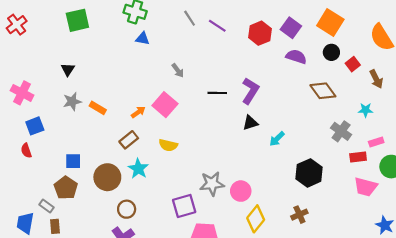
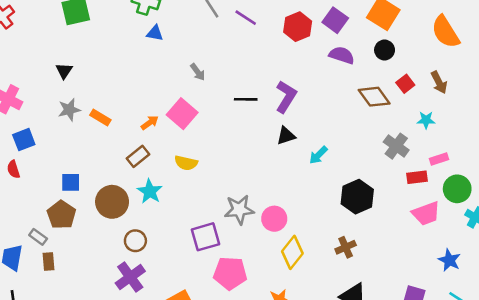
red square: (353, 64) -> (405, 84), moved
pink trapezoid: (366, 187) -> (426, 213), turned -35

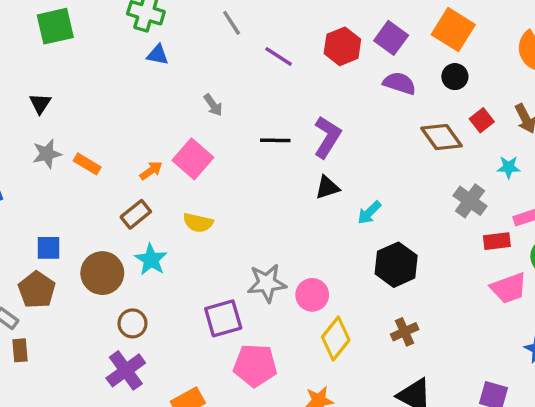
purple line: (246, 18) -> (279, 56), moved
black hexagon: (357, 197) -> (396, 265), moved

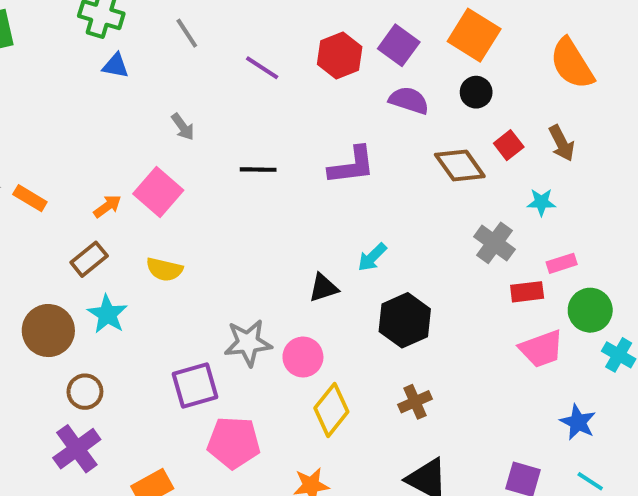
gray line: (232, 23) -> (187, 33), moved
purple L-shape: (327, 137) -> (352, 166), moved, turned 51
black triangle: (327, 187) -> (323, 288), moved

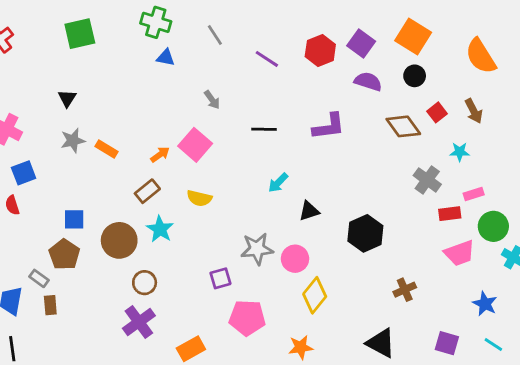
cyan arrow: (372, 257) -> (278, 183), moved
purple square: (195, 386) -> (220, 278), size x0.7
brown cross: (415, 402) -> (405, 290), moved

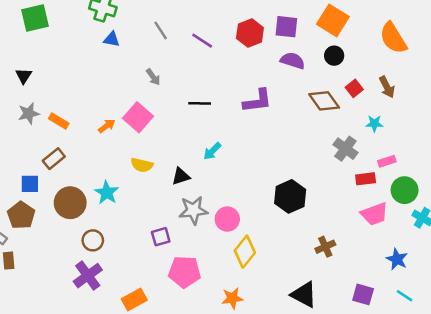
gray line: (215, 35) -> (161, 30), moved
purple square: (361, 43) -> (286, 27), turned -30
brown rectangle: (147, 191) -> (54, 159), moved
black triangle: (309, 211) -> (181, 176), moved

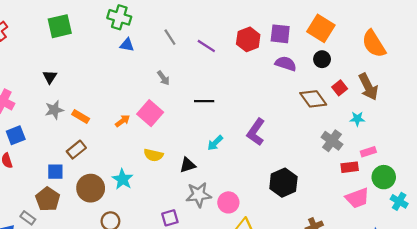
brown arrow: (387, 87) -> (368, 87), size x1.4
purple L-shape: (257, 101) -> (256, 132), moved, turned 132

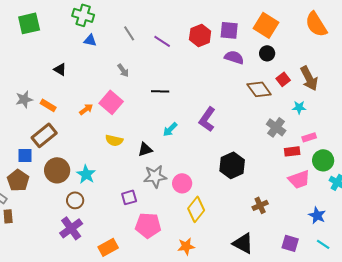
orange semicircle: (374, 44) -> (316, 24), moved
black triangle: (50, 77) -> (60, 69), moved, turned -32
brown rectangle: (76, 150) -> (44, 135), size x1.4
cyan star: (123, 179) -> (86, 174), moved

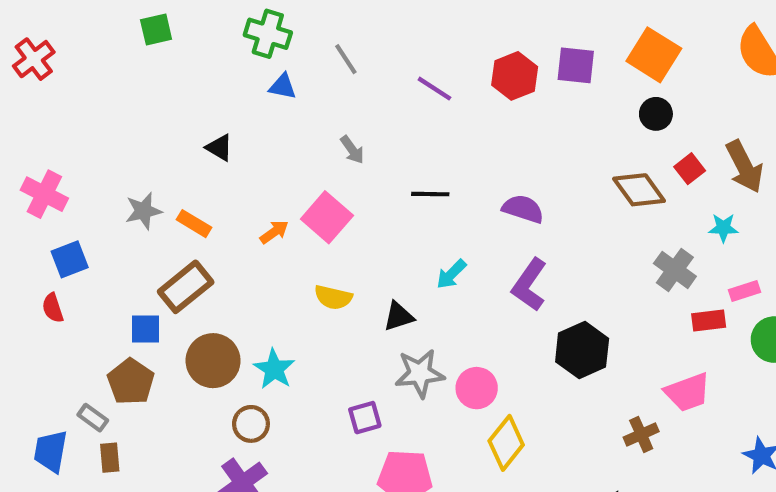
green square: (29, 23) -> (156, 30), moved, size x0.7
gray line: (129, 33) -> (346, 59), moved
purple semicircle: (234, 57) -> (523, 209), moved
purple L-shape: (207, 119) -> (529, 285), moved
pink trapezoid: (299, 179) -> (688, 392), moved

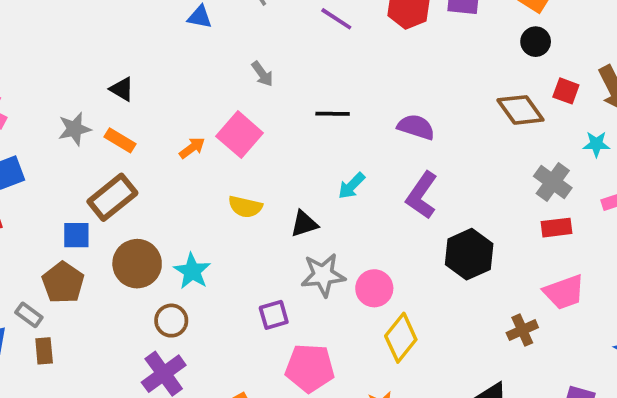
black triangle: (219, 148) -> (122, 89), moved
red square: (690, 169) -> (566, 91), turned -32
red rectangle: (709, 321) -> (556, 228), moved

